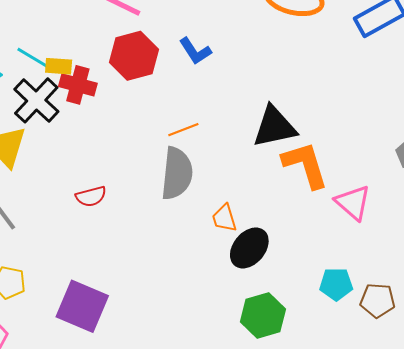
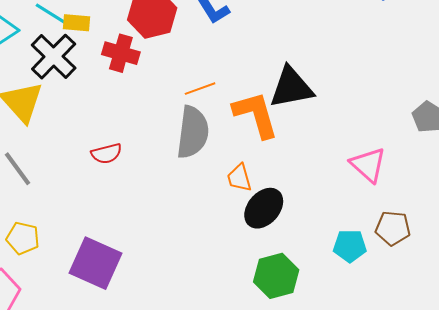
red cross: (78, 85) -> (121, 53), moved
orange L-shape: (305, 165) -> (256, 115), moved
brown pentagon: (378, 300) -> (393, 228), moved

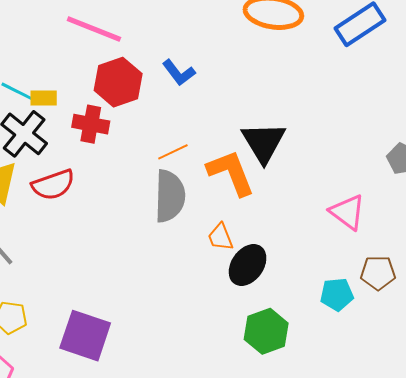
black triangle: (291, 87) -> (264, 142), turned -45
red semicircle: (106, 154) -> (53, 185), moved, size x1.4

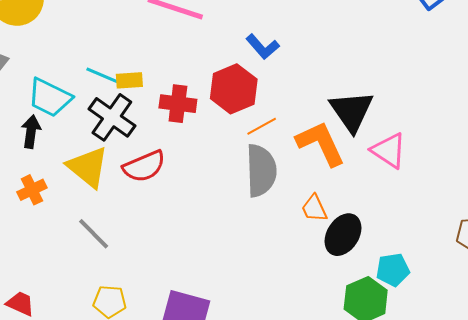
red hexagon: (118, 82) -> (234, 89), moved
pink triangle: (347, 212) -> (389, 151), moved
cyan pentagon: (337, 294) -> (393, 270), moved

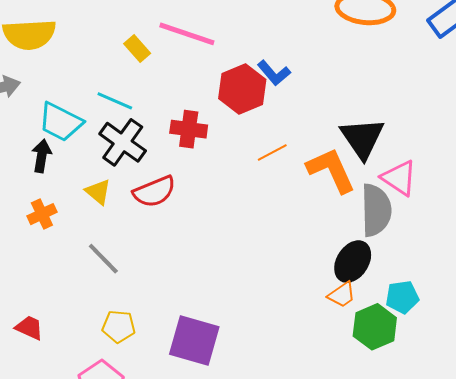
yellow rectangle: (129, 80) -> (137, 49), moved, turned 52
red hexagon: (234, 89) -> (242, 89), moved
yellow triangle: (88, 167) -> (98, 192), size x0.6
gray semicircle: (261, 171) -> (376, 210), moved
orange trapezoid: (314, 208) -> (342, 295), moved, turned -100

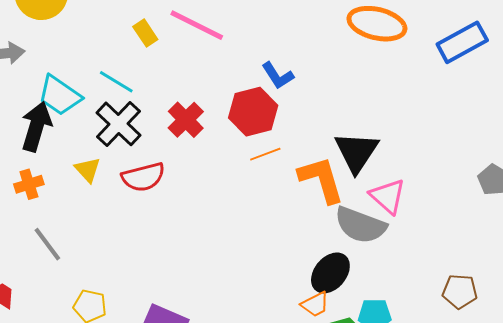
red hexagon: (242, 89) -> (253, 112), moved
red cross: (189, 129) -> (186, 120), turned 30
black arrow: (42, 156) -> (36, 127), size x1.5
gray semicircle: (376, 210) -> (360, 225), turned 104
gray line: (103, 259) -> (47, 244), moved

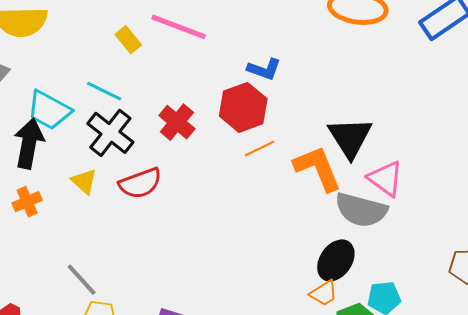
blue L-shape: (278, 76) -> (264, 69), turned -32
gray line: (47, 244) -> (82, 280), moved

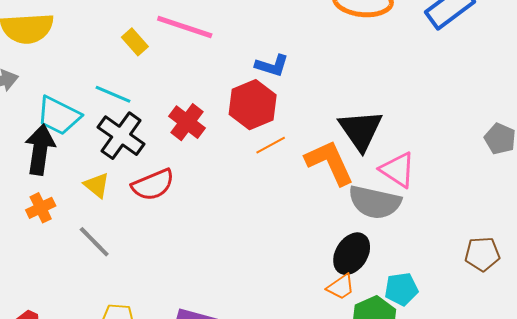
gray line: (82, 280) -> (94, 242), moved

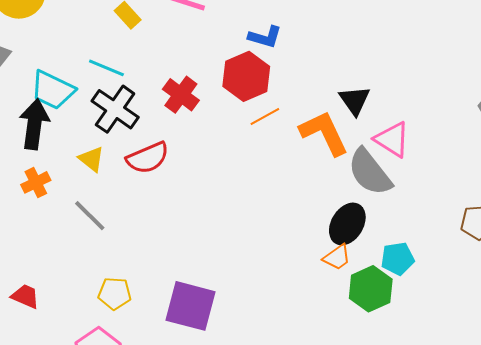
black triangle: (361, 130) -> (355, 100), size x0.7
gray semicircle: (375, 202) -> (370, 172), turned 40

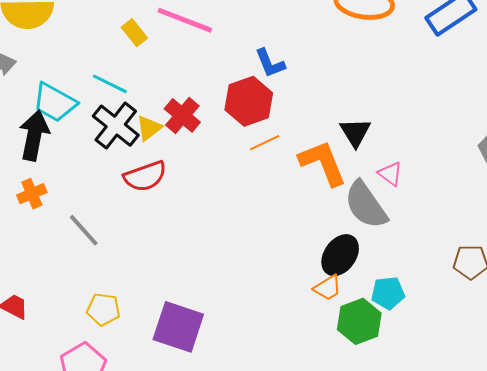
blue L-shape: (265, 37) -> (270, 63), turned 48
pink triangle: (392, 139) -> (390, 174), size x0.7
yellow triangle: (92, 159) -> (149, 128), moved, turned 40

